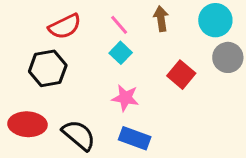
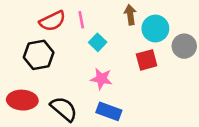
cyan circle: (215, 20) -> (155, 29), moved
pink line: (119, 25) -> (81, 20), moved, turned 30
red square: (181, 75) -> (147, 60), turned 35

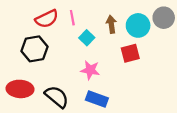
brown arrow: (130, 15) -> (111, 24), moved
gray circle: (184, 46) -> (164, 18), moved

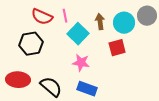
red semicircle: (47, 19) -> (42, 17), turned 50
cyan square: (87, 38) -> (78, 34), size x1.5

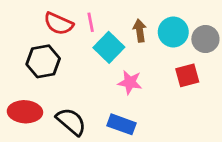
gray circle: (147, 16) -> (205, 39), moved
red square: (117, 48) -> (187, 75), moved
pink star: (81, 63) -> (130, 82), moved

